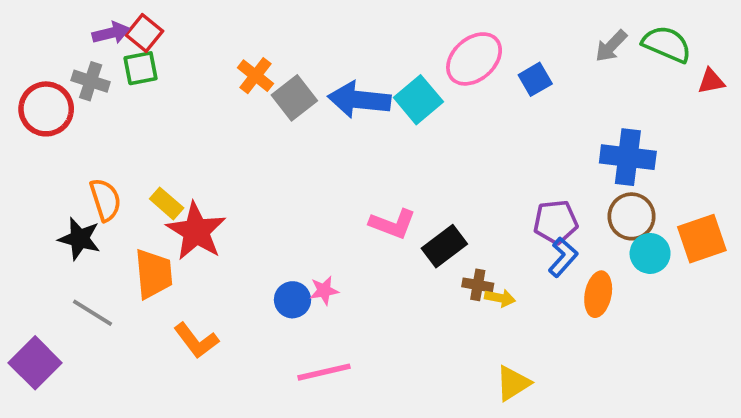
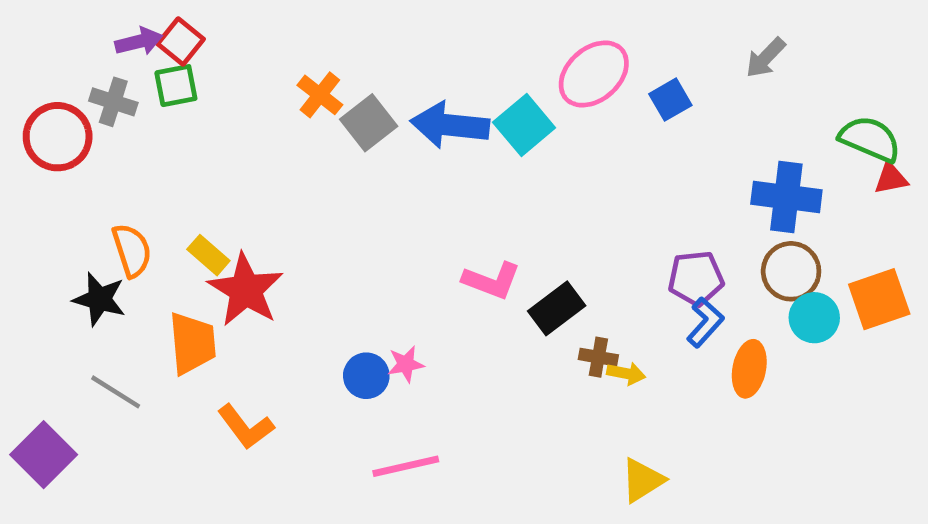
green semicircle: (667, 44) -> (870, 139), moved
red triangle: (711, 81) -> (891, 178), moved

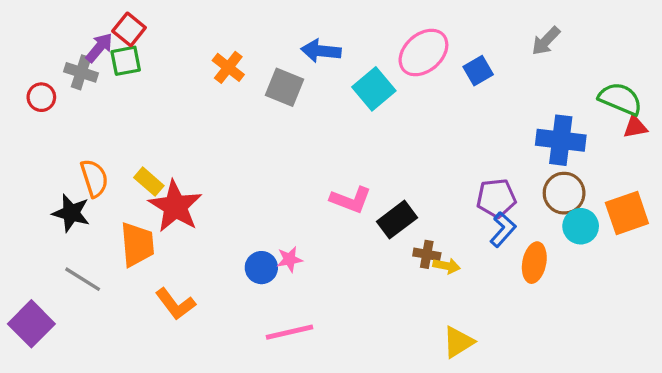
purple arrow: (139, 42) -> (99, 48), moved, turned -36
gray square: (369, 123) -> (285, 87), moved, turned -30
blue arrow: (450, 125) -> (321, 51), moved, size x0.7
red circle: (58, 137) -> (41, 97), size x0.6

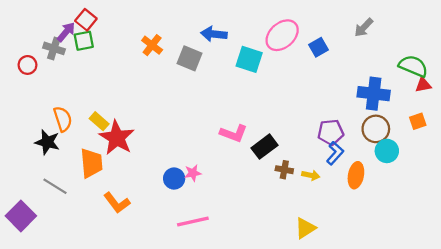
cyan square: (374, 89) -> (249, 59), turned -32
orange square: (627, 213) -> (418, 121), moved, size x0.6
yellow arrow: (447, 266) -> (311, 175), moved

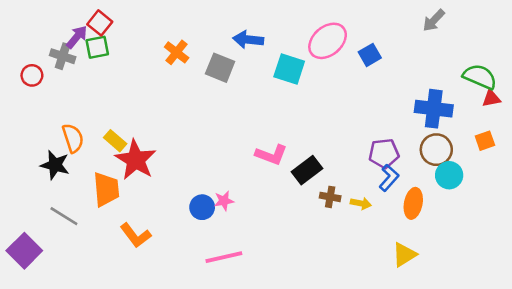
gray arrow: (364, 27) -> (434, 20), moved
yellow triangle: (305, 228) -> (404, 255), moved

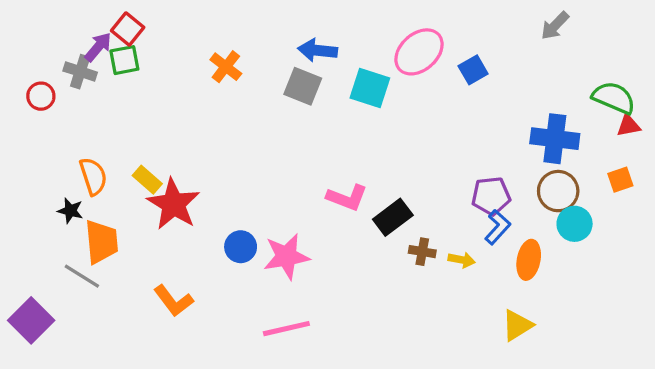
gray square: (220, 68) -> (303, 86), moved
black star: (55, 165) -> (70, 211), size x0.7
orange trapezoid: (106, 189) -> (101, 242), moved
pink star: (224, 201) -> (286, 257), size x1.8
blue circle: (202, 207) -> (241, 247), moved

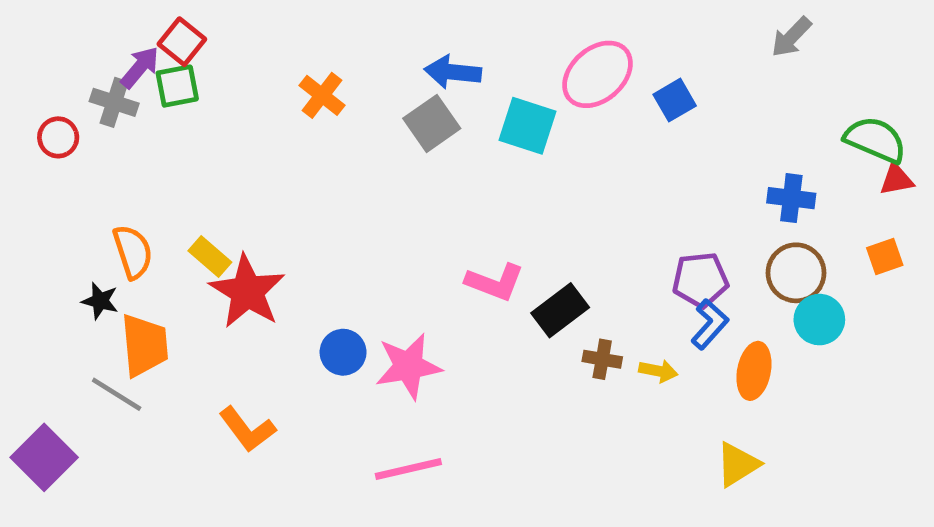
gray square: (303, 86) -> (432, 123), turned 33
blue cross: (555, 139) -> (791, 198), size x0.7

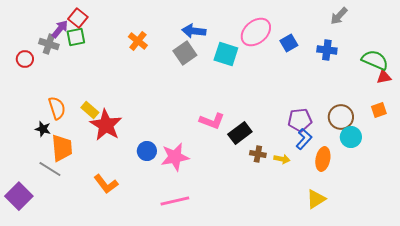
blue cross: (791, 198) -> (327, 50), moved

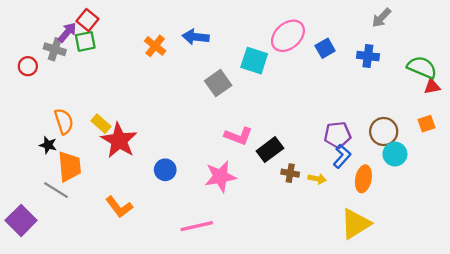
blue arrow: (194, 31) -> (196, 37), moved
gray square: (185, 53) -> (218, 83), moved
pink star: (175, 157) -> (220, 177), moved
yellow triangle: (316, 199) -> (356, 224), size x1.4

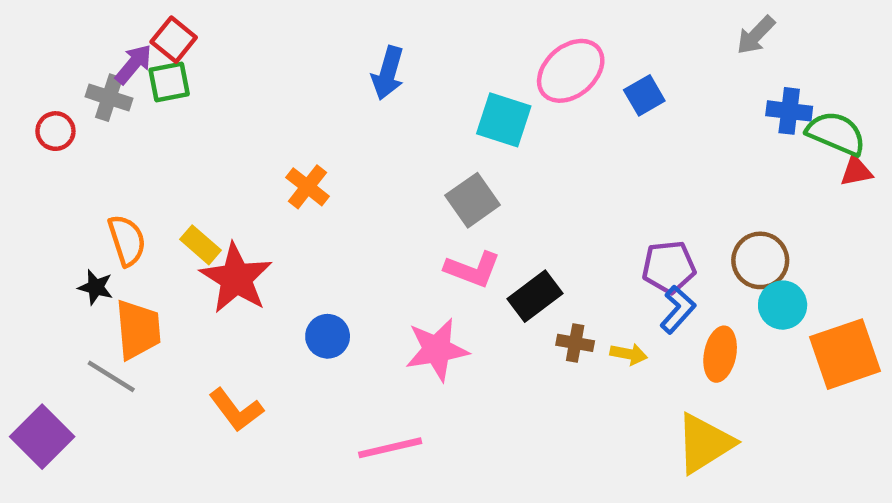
blue arrow: (196, 37) -> (388, 73), turned -80
orange cross: (155, 46) -> (307, 187), moved
blue cross: (368, 56) -> (789, 111), moved
gray square: (218, 83) -> (473, 200), moved
orange square: (426, 124) -> (845, 354), moved, size x2.0

